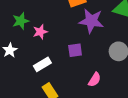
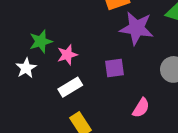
green star: (21, 21) -> (41, 41), moved
pink star: (40, 32) -> (67, 55), moved

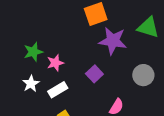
white star: (26, 68) -> (31, 84), moved
purple square: (114, 68) -> (94, 74), turned -35

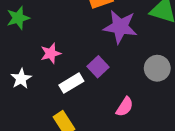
green star: (33, 52) -> (18, 18), moved
white rectangle: (58, 90) -> (71, 83), moved

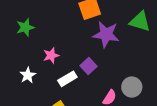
gray circle: (157, 68) -> (132, 87), moved

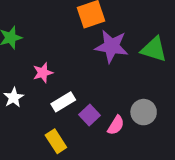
green triangle: (140, 21) -> (154, 49), moved
purple square: (88, 66) -> (90, 115), moved

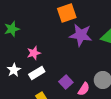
white rectangle: (63, 102) -> (37, 73), moved

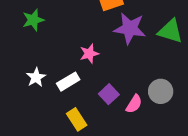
pink star: (34, 53) -> (89, 54), moved

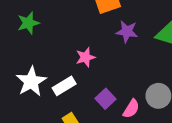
purple star: (130, 28) -> (127, 32), size x0.7
white star: (36, 77) -> (31, 82), size x1.5

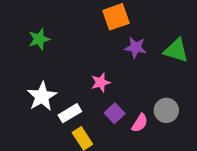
pink star: (85, 57) -> (101, 82), moved
white rectangle: (64, 86) -> (70, 113), moved

